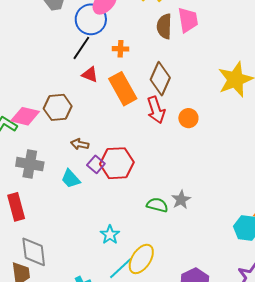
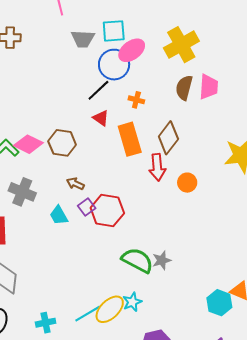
green semicircle: (157, 205) -> (137, 260), size x1.5
cyan star: (110, 235) -> (132, 302), moved

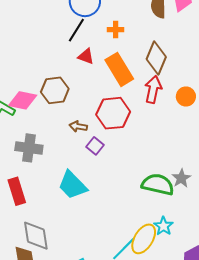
red arrow: (157, 167) -> (153, 89), turned -148
red hexagon: (107, 210) -> (113, 113), moved
cyan trapezoid: (59, 215) -> (72, 185), moved, size x1.5

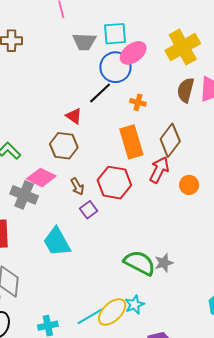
red triangle: (86, 56) -> (74, 116), moved
pink diamond: (23, 100) -> (41, 177), moved
brown arrow: (78, 126) -> (77, 187), turned -144

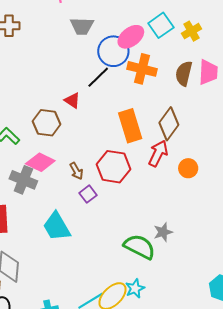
cyan square: (115, 34) -> (161, 25), moved, turned -30
yellow cross: (183, 47) -> (191, 31), moved, size x0.6
orange cross: (138, 102) -> (142, 69), moved, size x1.8
brown hexagon: (64, 146) -> (47, 123), moved
gray star: (164, 263) -> (163, 232), moved

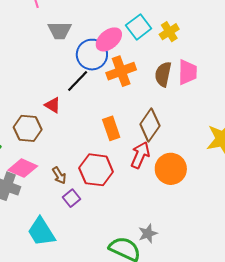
orange cross: (142, 69) -> (121, 71), turned -32
orange rectangle: (130, 126) -> (111, 128), size x0.7
orange circle: (188, 168) -> (171, 169), size x1.6

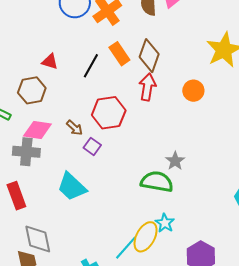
black line: (78, 81) -> (91, 66), moved
orange rectangle: (111, 128) -> (119, 54), moved
orange circle: (171, 169) -> (193, 91), moved, size x0.7

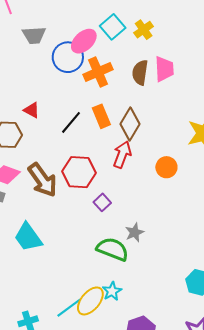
brown arrow: (74, 128) -> (42, 180), size x2.0
purple square: (92, 146) -> (102, 202), moved

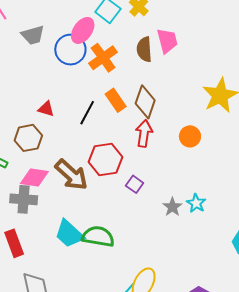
green semicircle: (113, 249) -> (98, 236), moved
cyan star: (112, 291) -> (196, 203), moved

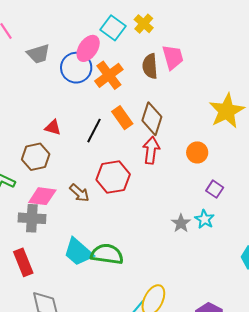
brown arrow: (71, 175) -> (79, 193), size x0.6
purple square: (135, 184) -> (215, 189), moved

